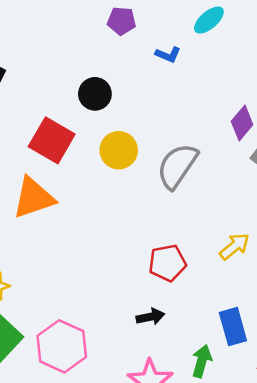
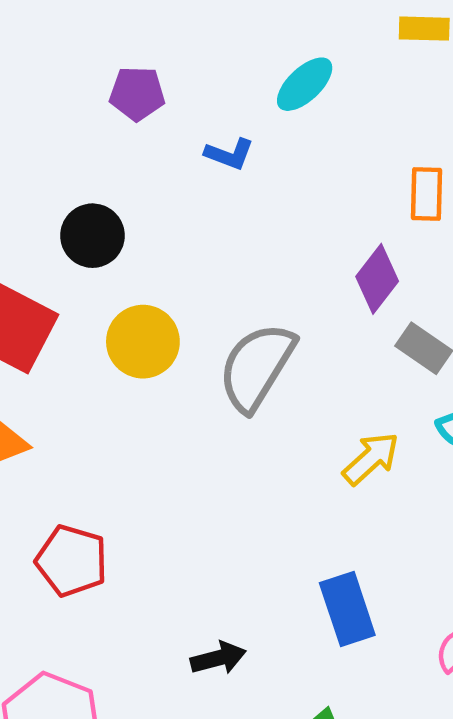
yellow arrow: (234, 246) -> (371, 459), moved
red pentagon: (167, 263) -> (72, 561), moved, turned 30
blue rectangle: (233, 327) -> (347, 609), moved

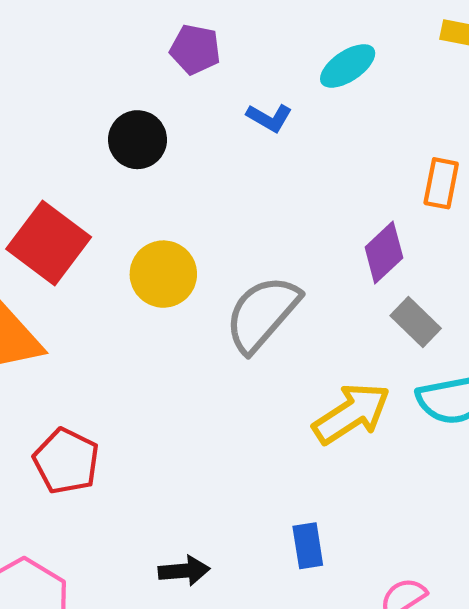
black circle: (92, 236) -> (138, 140), moved
yellow arrow: (371, 459) -> (351, 414), size x1.4
blue rectangle: (347, 609) -> (308, 546), size x0.7

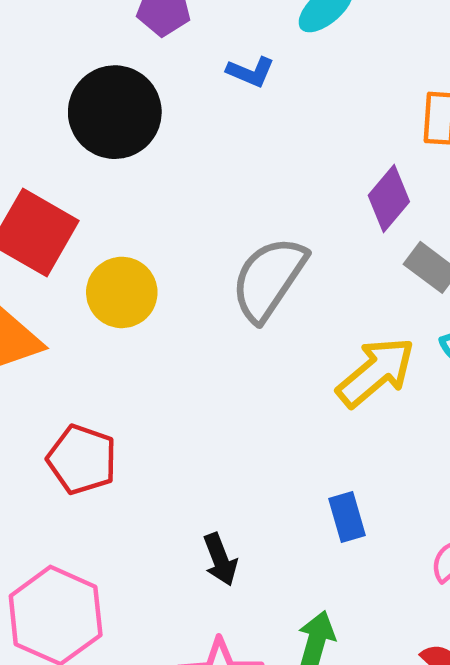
black circle: (138, 140) -> (115, 112), size x1.5
yellow circle: (163, 274) -> (122, 292), moved
black arrow: (184, 571) -> (220, 559), turned 81

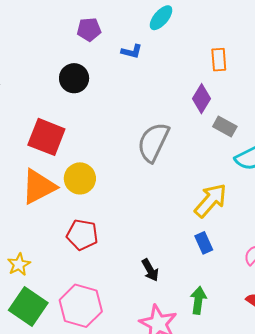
black circle: (115, 112) -> (74, 78), size x0.7
yellow circle: (122, 292) -> (80, 178), moved
yellow arrow: (376, 372) -> (211, 200), moved

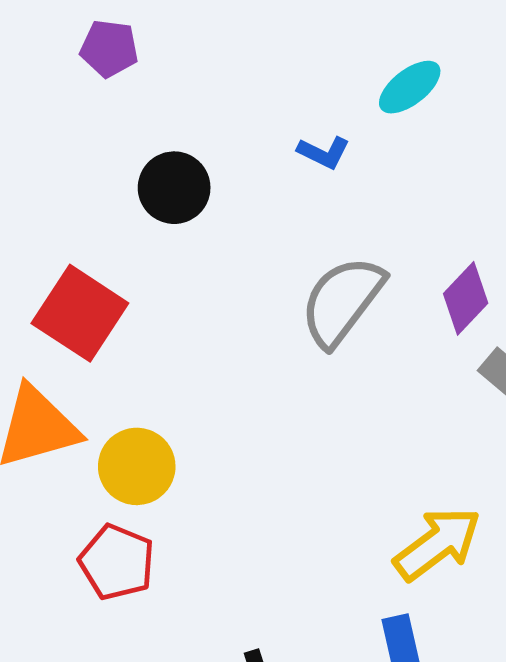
purple pentagon: (89, 29) -> (109, 48), moved
gray semicircle: (153, 142) -> (342, 301), moved
yellow circle: (80, 178) -> (137, 466), moved

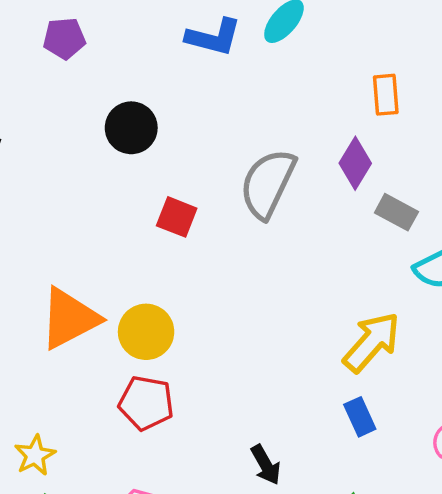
blue L-shape: (324, 152) -> (213, 37), moved, size x1.5
red square: (80, 313) -> (177, 217), moved, size x0.6

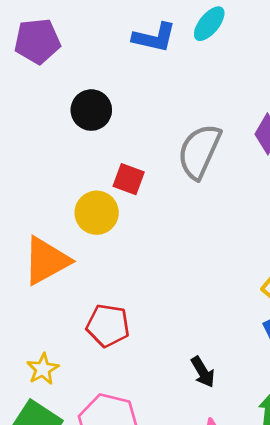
purple pentagon: (64, 38) -> (37, 41), size x1.4
yellow circle: (146, 332) -> (97, 213), moved
yellow star: (35, 455) -> (43, 369), moved

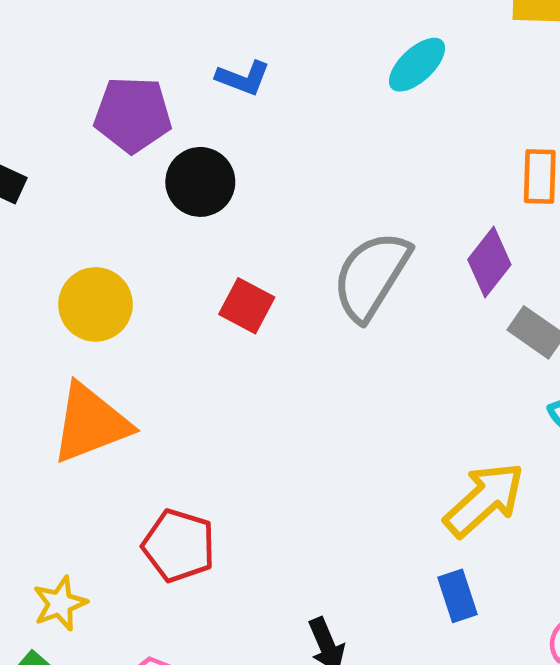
blue L-shape: (154, 37) -> (243, 78), moved, size x0.7
purple pentagon: (37, 41) -> (133, 115), moved
yellow circle: (97, 213) -> (95, 304), moved

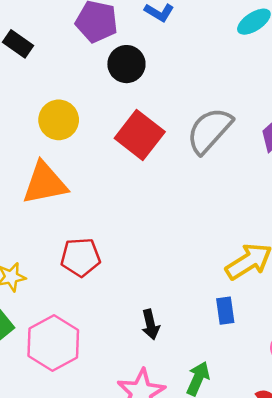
red square: (247, 306) -> (140, 135), size x1.6
red pentagon: (179, 546) -> (80, 257), turned -30

